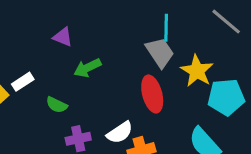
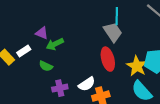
purple triangle: (63, 37) -> (42, 33), moved
green arrow: (87, 68) -> (55, 44), moved
yellow star: (197, 71) -> (137, 66), moved

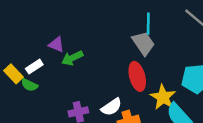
green semicircle: (46, 66) -> (29, 85), moved
yellow star: (137, 66) -> (163, 97), moved

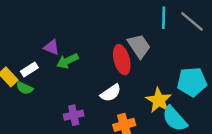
cyan line: (148, 24) -> (164, 18), moved
red ellipse: (137, 76) -> (122, 60), moved
white semicircle: (111, 107) -> (111, 93), moved

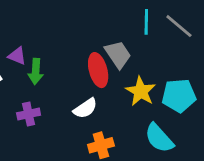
green arrow: (68, 61) -> (36, 71), turned -60
yellow star: (159, 100) -> (141, 91), moved
purple cross: (74, 115) -> (29, 114), moved

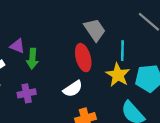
cyan line: (146, 22) -> (122, 51), moved
gray trapezoid: (118, 54) -> (95, 30), moved

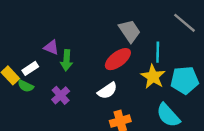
red ellipse: (83, 58) -> (118, 59), turned 68
purple cross: (27, 93) -> (61, 95), turned -30

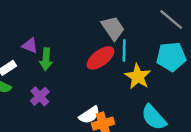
cyan line: (158, 52) -> (124, 51), moved
cyan pentagon: (185, 80) -> (171, 57), moved
white semicircle: (107, 91) -> (89, 115), moved

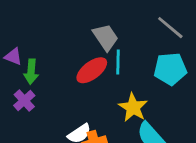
yellow star: (138, 77) -> (133, 107), moved
purple cross: (40, 96) -> (24, 101), moved

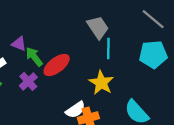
red ellipse: (92, 70) -> (57, 65), moved
green arrow: (31, 72) -> (34, 57), turned 138
yellow star: (133, 107) -> (101, 83), moved

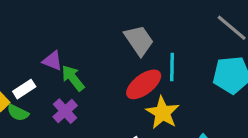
gray trapezoid: (98, 27) -> (139, 40), moved
red ellipse: (57, 65) -> (144, 84), moved

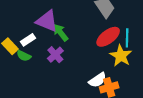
purple triangle: (52, 61) -> (47, 21), size x1.6
cyan line: (172, 67) -> (127, 38), moved

